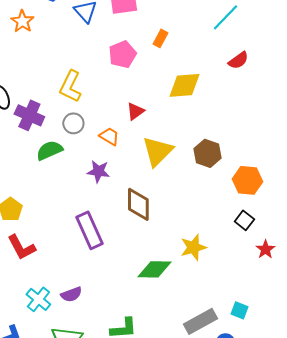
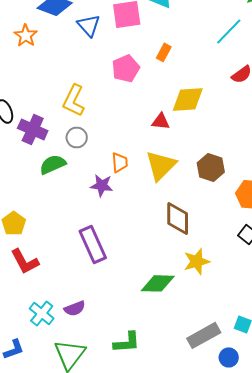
red triangle: (135, 111) -> (161, 121), moved, turned 42
orange trapezoid: (109, 136) -> (120, 162), moved, turned 55
brown diamond: (138, 204) -> (178, 218), moved

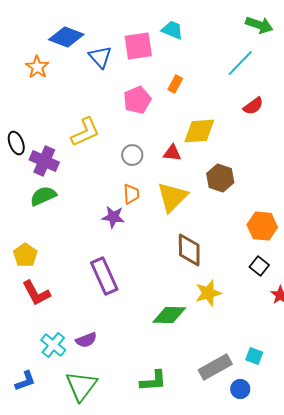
yellow L-shape: (74, 100) -> (85, 132), turned -140
gray circle: (77, 137) -> (132, 155), moved
green semicircle: (53, 164) -> (43, 196), moved
brown hexagon: (211, 167) -> (220, 178), moved
green L-shape: (127, 342) -> (153, 381), moved

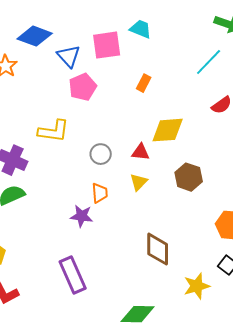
pink pentagon: (137, 100) -> (83, 87), moved
yellow L-shape: (85, 132) -> (54, 131), turned 32
yellow triangle: (172, 197) -> (139, 182), moved, size x0.6
yellow star: (208, 293) -> (197, 286), moved

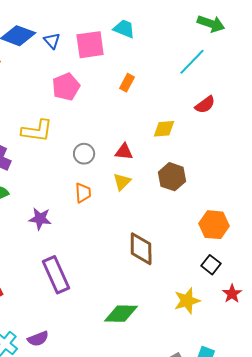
blue triangle: (69, 56) -> (52, 41), moved, size x0.7
yellow diamond: (168, 130) -> (164, 129), moved, size x0.7
purple star: (82, 216) -> (40, 219), moved
yellow star: (197, 286) -> (187, 301), moved

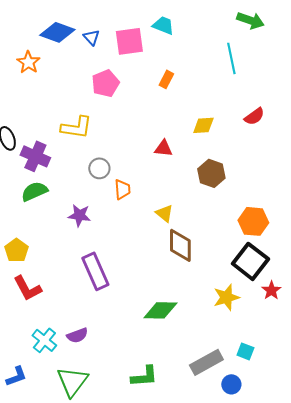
cyan line: (192, 62) -> (231, 58), turned -56
red semicircle: (205, 105) -> (254, 116), moved
gray circle: (84, 154) -> (99, 168), moved
yellow triangle: (122, 182) -> (164, 213), moved, turned -36
black square: (211, 265) -> (250, 261), size x1.8

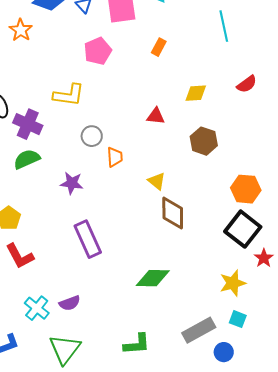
yellow star: (226, 297) -> (233, 283), moved

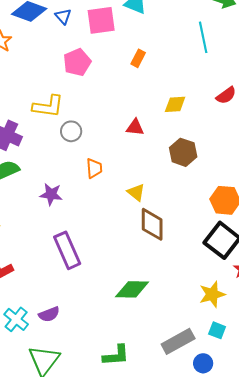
gray circle: (92, 136) -> (71, 131), moved

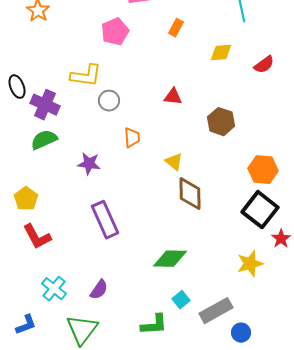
yellow diamond: (175, 104) -> (221, 53), moved
purple semicircle: (49, 314) -> (99, 290), moved, turned -35
cyan square: (217, 330) -> (181, 300), moved, turned 30

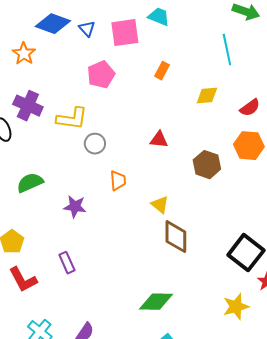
purple cross: (45, 105) -> (28, 106), moved
orange hexagon: (263, 170) -> (249, 146), moved
purple rectangle: (105, 220) -> (67, 263), moved, size x0.6

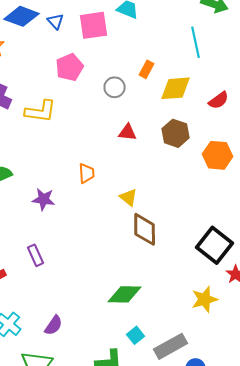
orange rectangle: (162, 71) -> (147, 69), moved
yellow diamond: (207, 96) -> (176, 88), size x1.4
gray circle: (95, 144) -> (115, 87), moved
orange hexagon: (249, 146) -> (218, 155), moved
brown hexagon: (207, 165) -> (176, 133), moved

